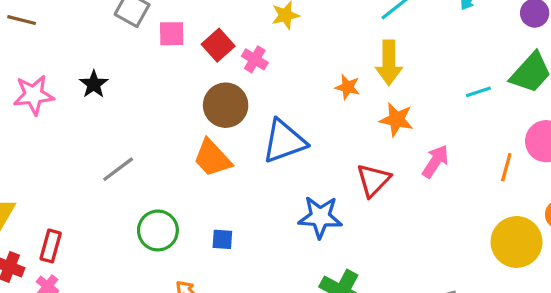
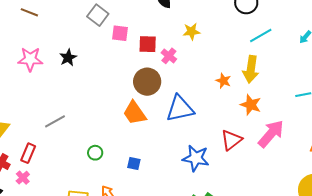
red square: (218, 45) -> (148, 44), turned 36
pink arrow: (435, 161) -> (271, 134), size x1.4
gray line: (118, 169) -> (55, 121), moved
green circle: (158, 230) -> (95, 153), size x0.6

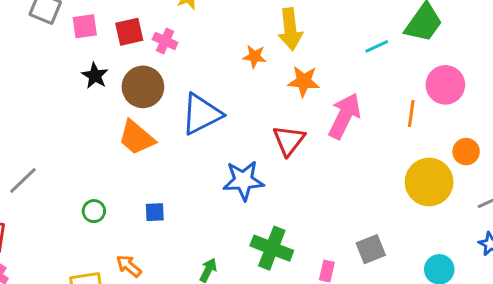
black star: (68, 58) -> (95, 76), moved

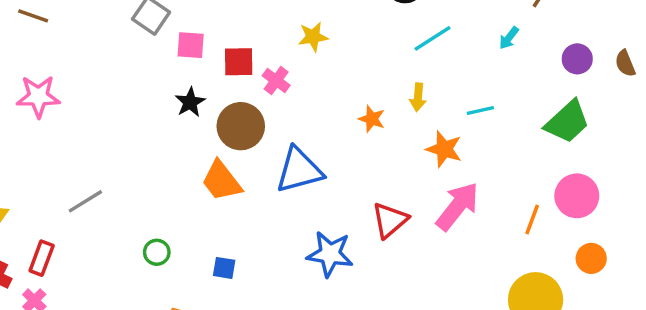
yellow arrow: (290, 29) -> (418, 97), size x0.6
cyan line: (377, 46) -> (480, 110), moved
orange star: (304, 81) -> (444, 149), moved
orange circle: (466, 152) -> (591, 258), moved

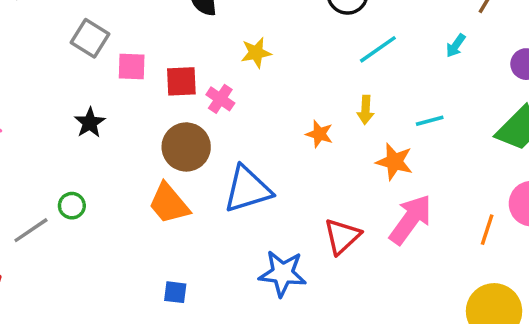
black star: (190, 102) -> (90, 123), moved
green circle: (157, 252) -> (72, 206), moved

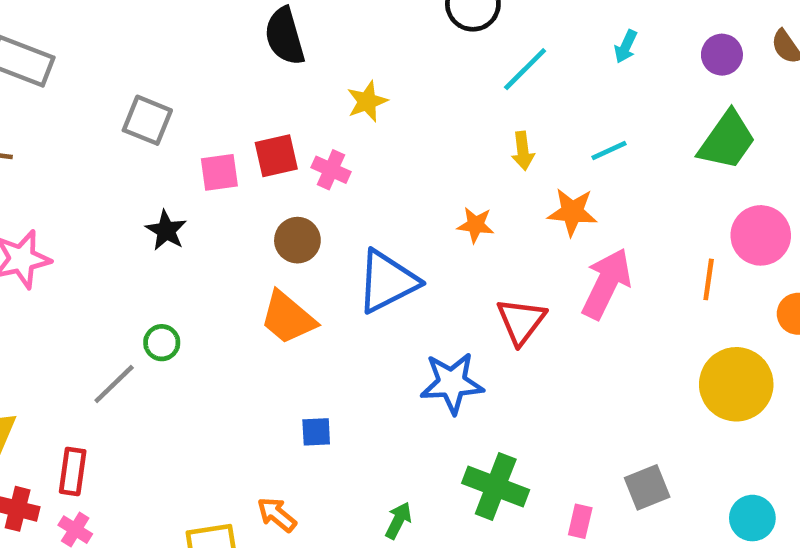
pink square: (132, 66) -> (219, 172), moved
orange star: (319, 134) -> (476, 225), moved
brown circle: (186, 147) -> (297, 240), size x0.7

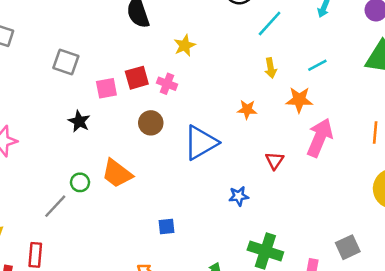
orange trapezoid: (288, 318) -> (117, 173), moved
red triangle: (521, 321) -> (275, 161), size x0.7
blue star: (452, 383) -> (239, 196), size x0.6

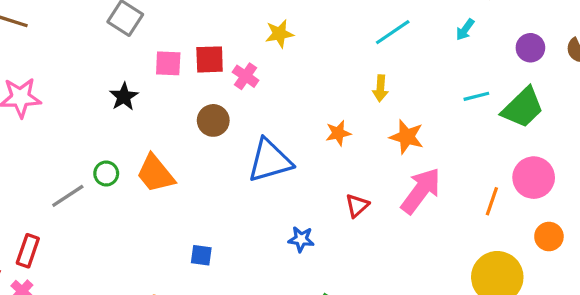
cyan line: (317, 65) -> (476, 96), moved
orange star: (247, 110) -> (338, 133), turned -30

